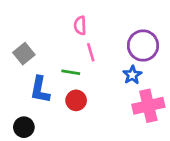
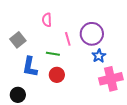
pink semicircle: (80, 25) -> (47, 20), moved
purple circle: (143, 46) -> (92, 34), moved

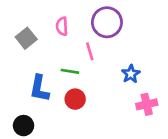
purple circle: (92, 34) -> (107, 22), moved
gray square: (18, 40) -> (26, 38), moved
pink cross: (111, 79) -> (147, 104), size x0.7

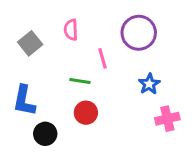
purple circle: (107, 22) -> (139, 33), moved
blue L-shape: (39, 88) -> (24, 101), moved
black circle: (24, 126) -> (45, 134), moved

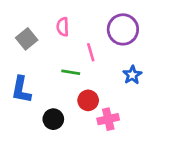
red circle: (86, 113) -> (88, 100), moved
pink cross: (167, 119) -> (108, 119), moved
black circle: (45, 134) -> (53, 119), moved

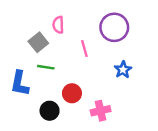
gray square: (27, 39) -> (38, 42), moved
green line: (71, 72) -> (46, 67), moved
red circle: (88, 100) -> (72, 93), moved

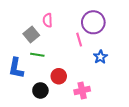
pink line: (84, 48) -> (79, 40), moved

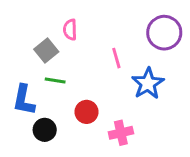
purple circle: (93, 22) -> (164, 33), moved
blue star: (100, 57) -> (148, 83), size x1.5
black circle: (40, 90) -> (45, 130), moved

